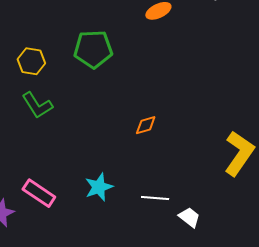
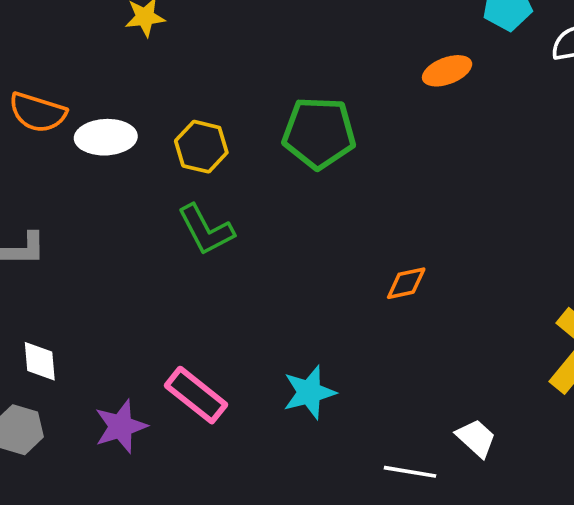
white line: (155, 198) -> (410, 472), moved
white trapezoid: (189, 217) -> (476, 438), moved

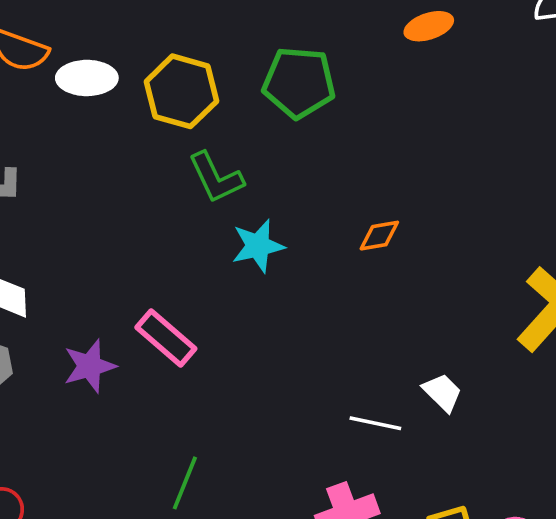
yellow hexagon: (201, 147) -> (181, 91), size x1.4
green L-shape: (206, 230) -> (216, 178), moved
cyan star: (309, 392) -> (258, 246), moved

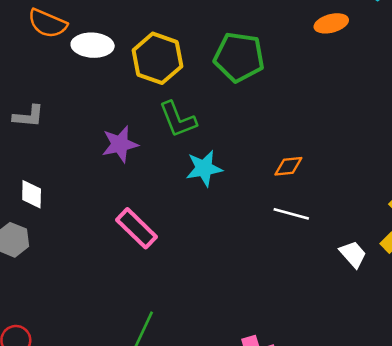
purple star: (90, 366) -> (120, 144), moved
white trapezoid: (442, 392) -> (353, 254), moved
white line: (375, 423) -> (291, 214), moved

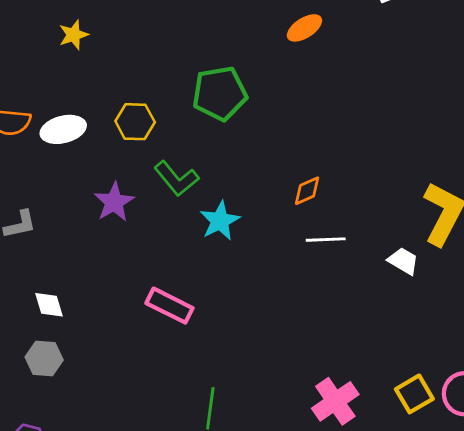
yellow hexagon: (157, 58) -> (135, 122), size x0.7
purple star: (120, 144) -> (114, 202), moved

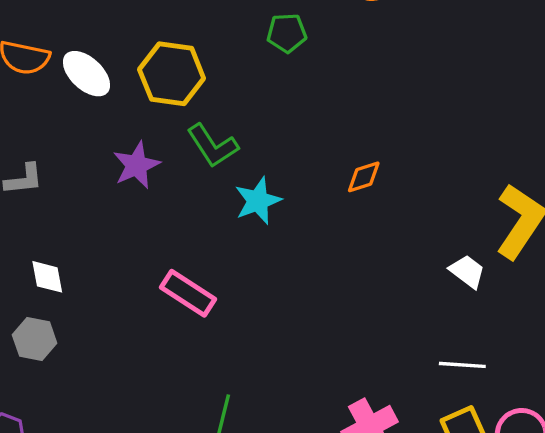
green pentagon: (220, 93) -> (287, 33), moved, size x0.6
yellow hexagon: (135, 122) -> (172, 74), size x1.4
white ellipse: (63, 129) -> (86, 74), turned 51
white line: (326, 240) -> (462, 365), moved

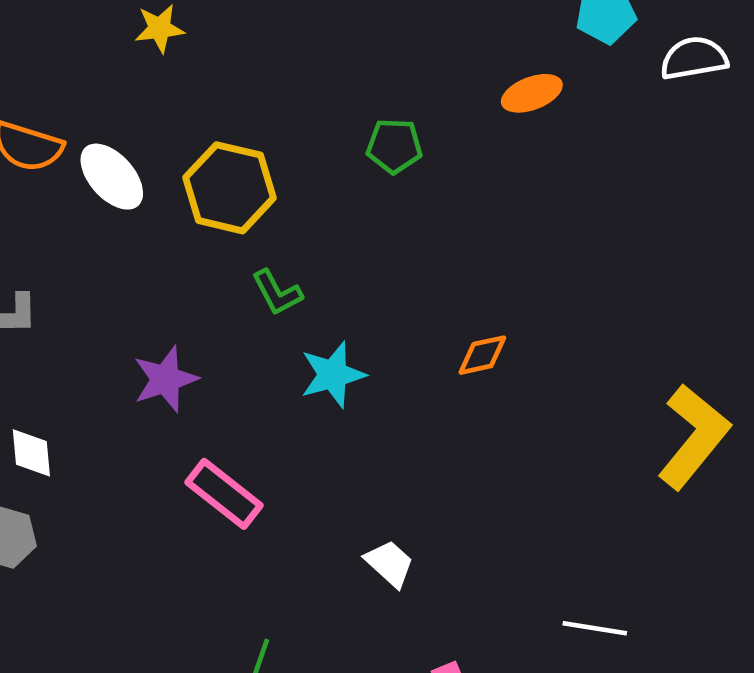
green L-shape: (213, 146) -> (277, 293), size x0.7
purple star: (137, 165) -> (165, 379), moved
white trapezoid: (467, 271) -> (390, 563), moved

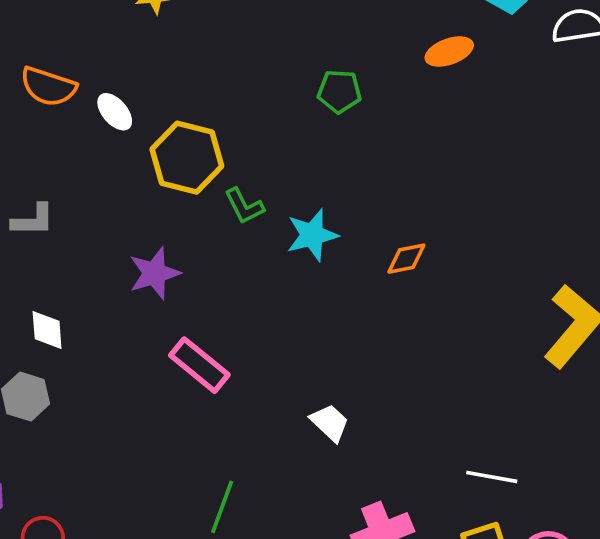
white ellipse: (112, 177) -> (115, 112), size x0.7
yellow hexagon: (230, 188) -> (187, 158), moved
cyan star: (333, 375) -> (312, 235), moved

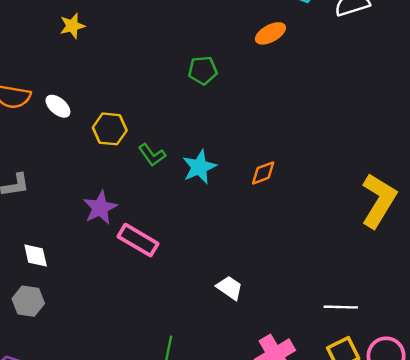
yellow hexagon: (187, 158) -> (110, 129), size x0.7
pink rectangle: (199, 365) -> (138, 240), moved

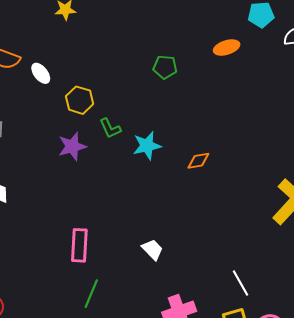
purple star: (100, 208) -> (72, 146), moved
pink rectangle: (138, 240) -> (79, 245), moved, turned 52
white line: (341, 307) -> (241, 283), turned 48

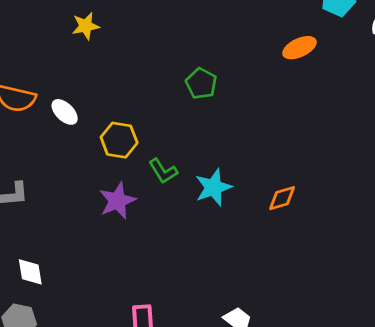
green pentagon: (165, 67) -> (201, 83), moved, turned 30

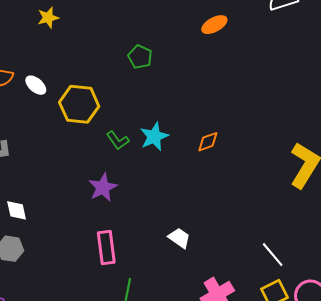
yellow hexagon: (119, 140) -> (79, 104), size x1.4
green L-shape: (163, 171) -> (118, 140), moved
purple star: (117, 201) -> (103, 187), moved

